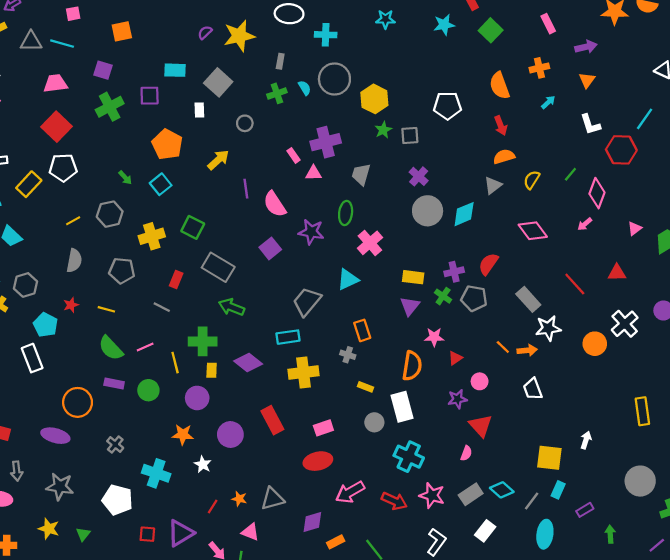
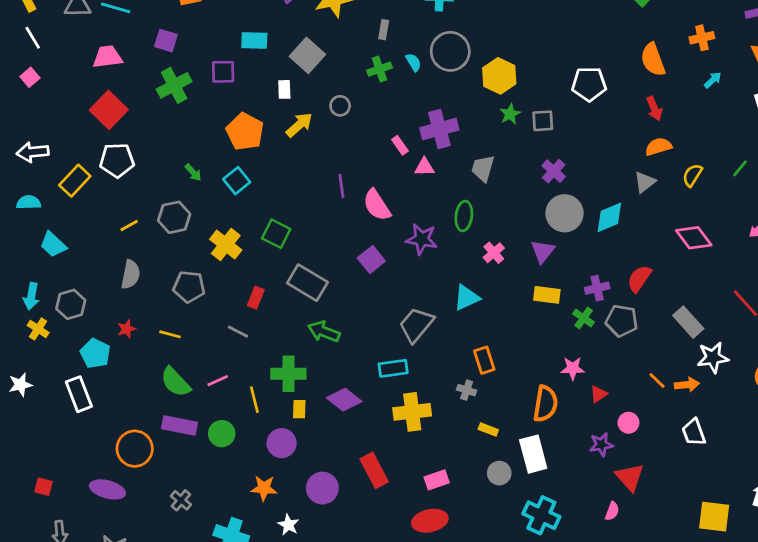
yellow arrow: (218, 160) -> (299, 125), moved
yellow cross: (152, 236) -> (226, 245), turned -35
pink cross: (370, 243) -> (494, 253), size x0.7
purple triangle: (410, 306) -> (543, 251), moved
purple rectangle: (114, 384) -> (180, 425), size x1.4

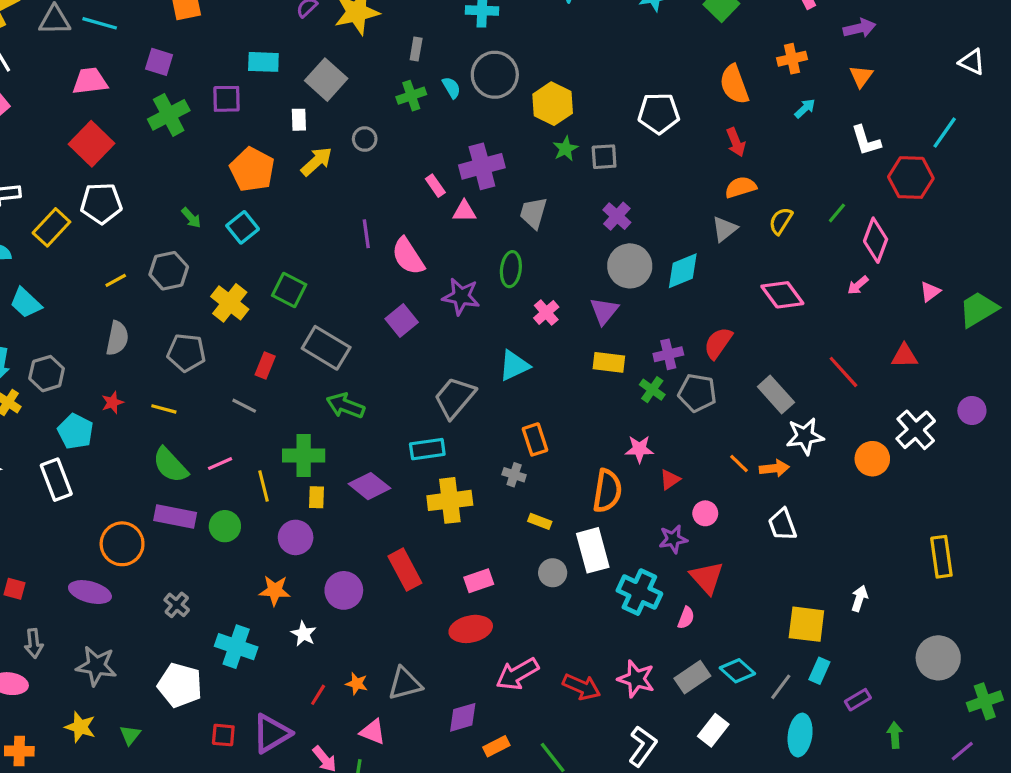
cyan cross: (541, 515) -> (639, 592), moved

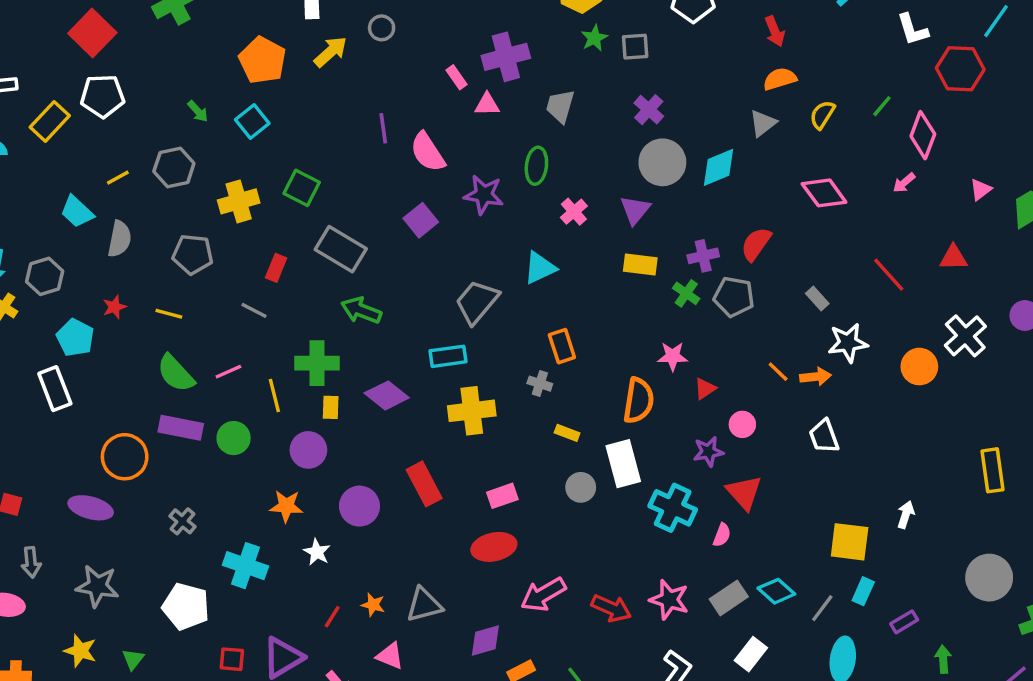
cyan trapezoid: (26, 303) -> (77, 212), moved
yellow cross: (230, 303) -> (239, 201), turned 36
gray rectangle: (776, 394) -> (817, 298), size x0.6

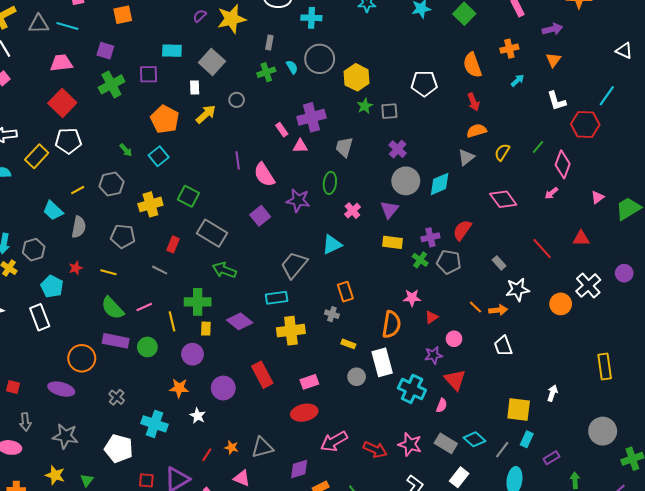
gray rectangle: (729, 598) -> (446, 443), turned 65

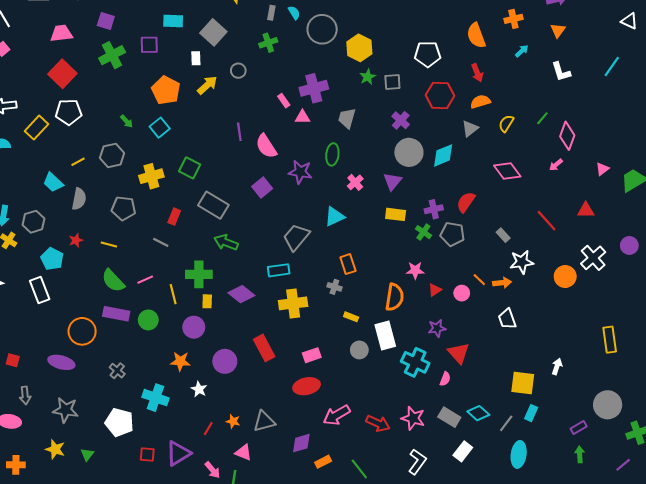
cyan semicircle: (292, 67) -> (294, 13), moved
red hexagon: (585, 124) -> (440, 95), moved
pink circle: (454, 339) -> (462, 293), moved
purple rectangle: (551, 458) -> (579, 428), moved

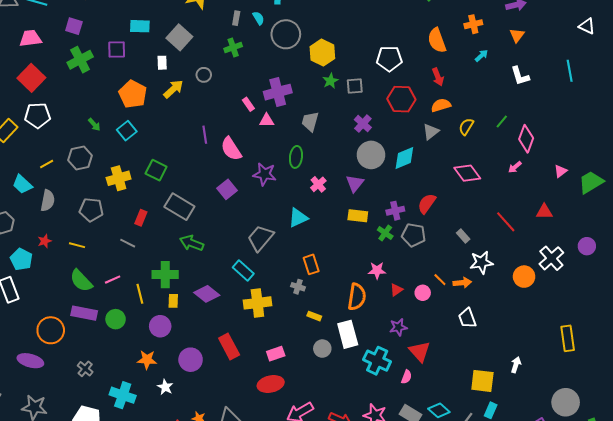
cyan line: (612, 67) -> (570, 71), turned -45
cyan rectangle: (279, 270) -> (243, 270), turned 50

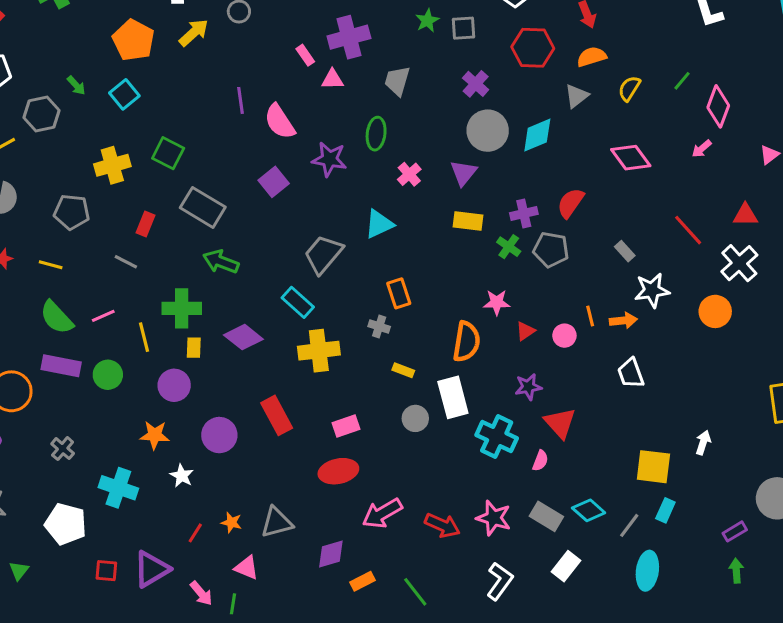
gray hexagon: (80, 158) -> (42, 114), moved
white cross: (551, 258) -> (739, 263), moved
orange line: (440, 280) -> (590, 316), turned 32

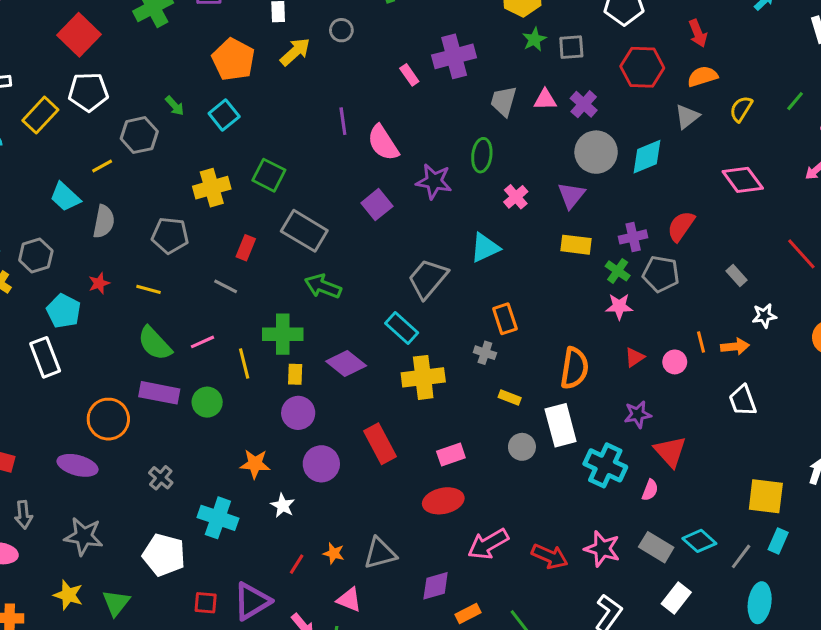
pink triangle: (332, 79) -> (545, 100), moved
white star: (652, 290) -> (764, 316), size x0.7
pink star: (497, 302) -> (619, 306), moved
purple circle: (174, 385) -> (298, 413), moved
green triangle: (19, 571) -> (116, 603), size x1.4

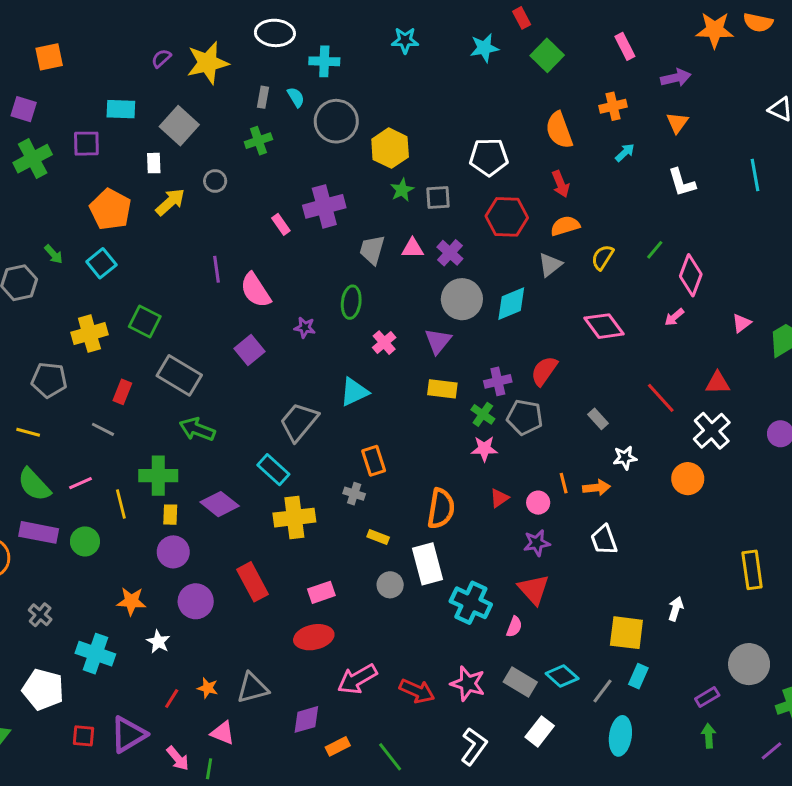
purple star: (434, 181) -> (305, 328), size x0.6
purple star: (638, 414) -> (537, 543), moved

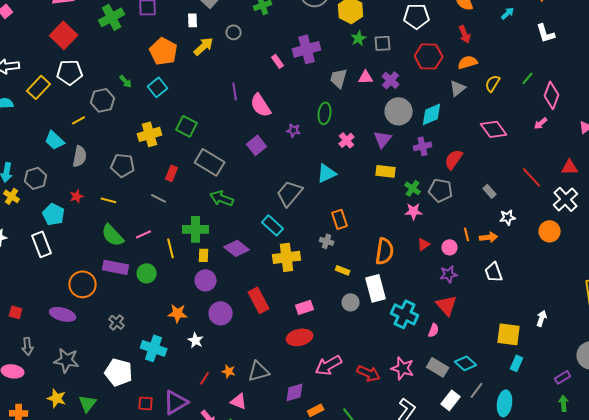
purple cross: (498, 381) -> (423, 146), moved
gray line: (602, 691) -> (477, 390), moved

